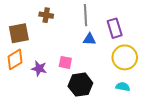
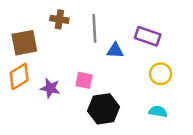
gray line: (85, 15) -> (94, 28), moved
purple rectangle: (115, 28) -> (148, 36), turned -54
yellow circle: (125, 57) -> (161, 74), size x0.7

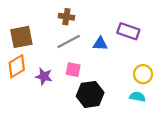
brown cross: (59, 19) -> (66, 17), moved
gray line: (94, 28) -> (69, 41), moved, turned 65
yellow circle: (161, 74) -> (143, 74), moved

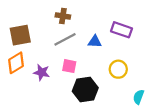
yellow circle: (143, 74) -> (118, 69), moved
cyan semicircle: (137, 97) -> (139, 97), moved, turned -80

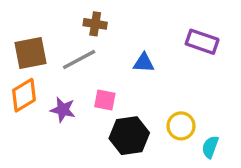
purple rectangle: (121, 30) -> (202, 42), moved
gray line: (65, 39) -> (79, 60), moved
yellow circle: (118, 69) -> (181, 126), moved

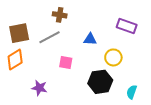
purple star: (63, 110) -> (39, 88), moved
yellow circle: (181, 126) -> (113, 57), moved
black hexagon: (129, 136) -> (100, 82), moved

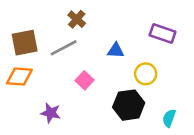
brown cross: (60, 15) -> (77, 19), turned 32
orange diamond: (15, 59) -> (19, 76), turned 35
pink square: (66, 63) -> (84, 80), turned 32

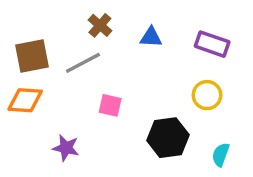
blue triangle: (116, 50) -> (151, 37), moved
yellow circle: (146, 74) -> (207, 95), moved
pink square: (84, 80) -> (110, 105), turned -30

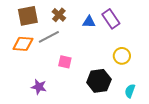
purple rectangle: (212, 44) -> (111, 19), moved, turned 36
brown square: (32, 56) -> (28, 16), moved
orange diamond: (25, 100) -> (23, 44), moved

